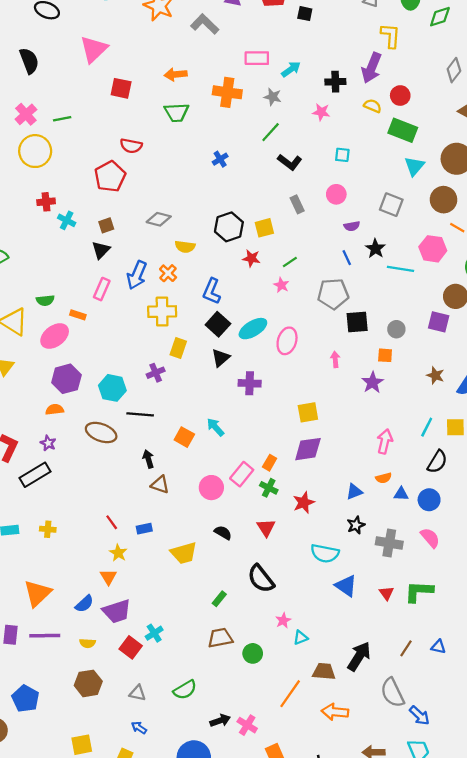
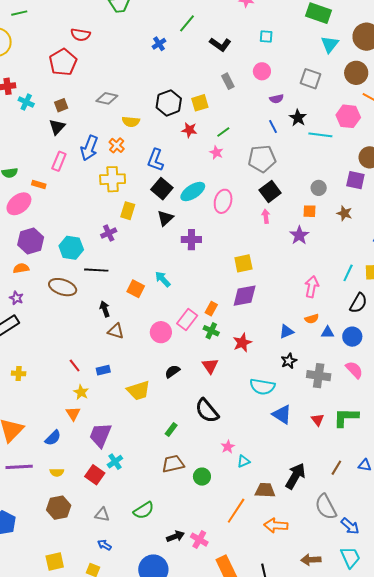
green line: (271, 132) -> (187, 23), moved
black square: (357, 322) -> (270, 192), moved, turned -30
brown star: (435, 375) -> (344, 213), moved
black semicircle: (223, 533) -> (172, 371), turned -63
purple trapezoid: (117, 611) -> (100, 435), moved, turned 132

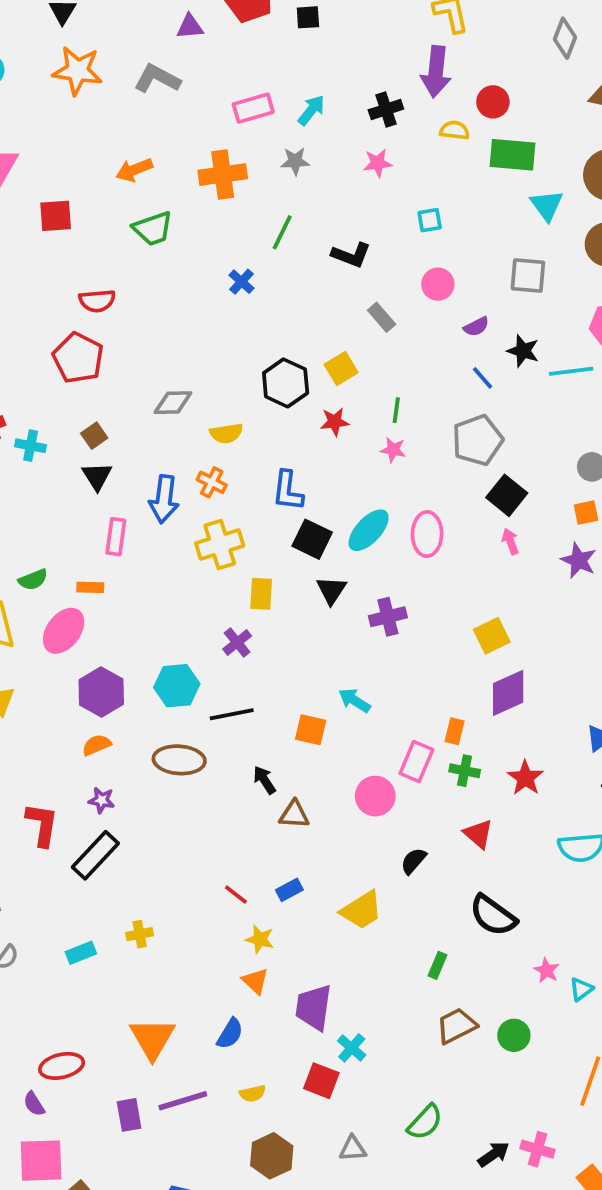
green line: (223, 132) -> (396, 410), turned -32

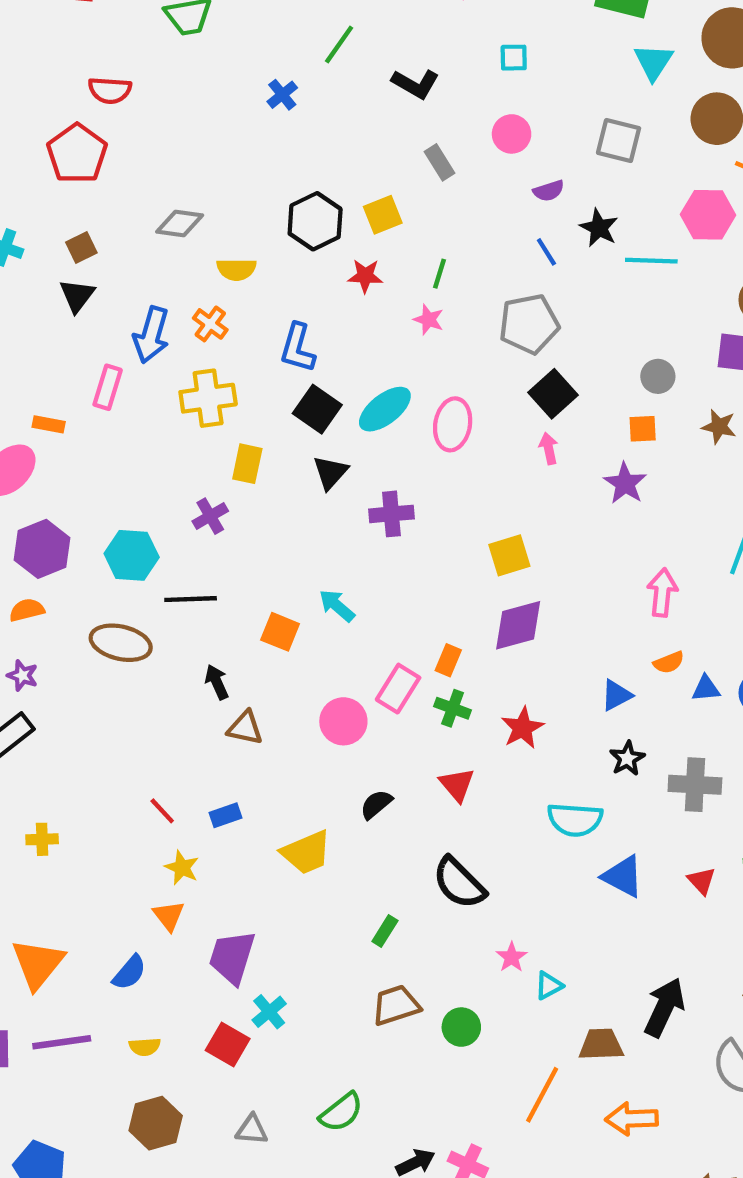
pink rectangle: (116, 537) -> (108, 387), moved

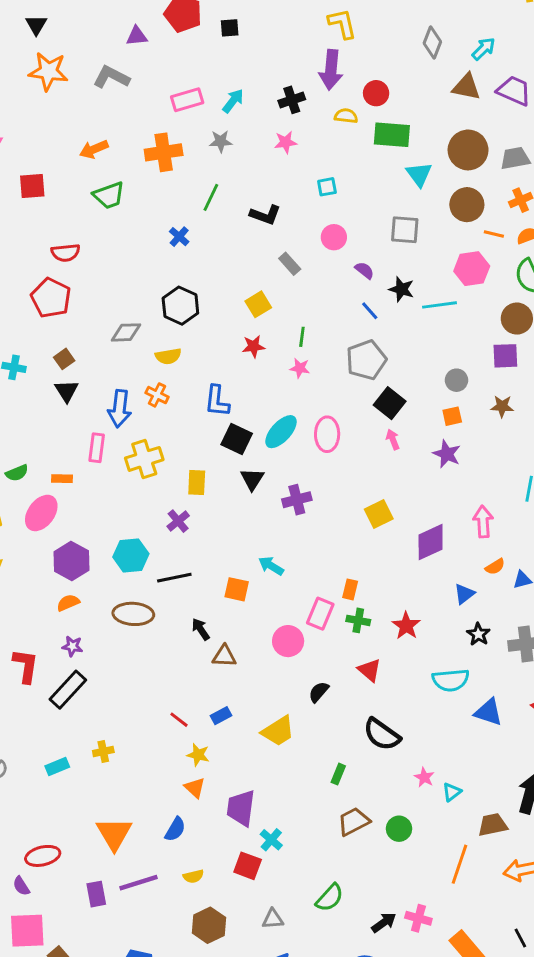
purple semicircle: (549, 191) -> (364, 270), turned -114
black hexagon: (315, 221) -> (180, 306), moved
yellow cross: (208, 398) -> (144, 459), moved
purple diamond: (518, 625) -> (431, 542), moved

